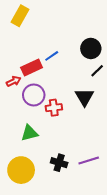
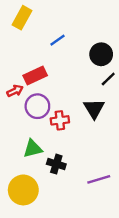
blue line: (52, 56) -> (57, 40), moved
black cross: (59, 163) -> (56, 164), moved

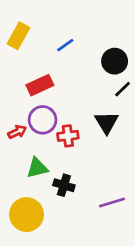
yellow rectangle: (22, 18) -> (19, 36), moved
red arrow: (15, 91) -> (17, 132), moved

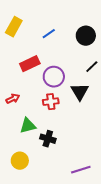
black circle: (115, 61) -> (86, 36), moved
purple circle: (43, 120) -> (54, 77), moved
purple line: (112, 203) -> (81, 170), moved
yellow circle: (27, 215) -> (20, 161), size x0.7

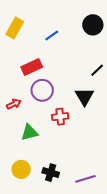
black circle: (86, 36) -> (93, 25), moved
purple circle: (54, 77) -> (42, 90), moved
red cross: (51, 102) -> (60, 117), moved
black cross: (48, 139) -> (51, 173), moved

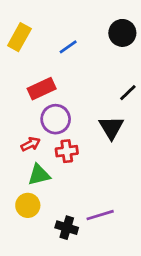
red arrow: (14, 104) -> (31, 144), moved
red cross: (60, 117) -> (67, 151), moved
yellow circle: (21, 169) -> (28, 205), moved
purple line: (85, 179) -> (100, 215), moved

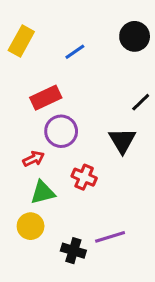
red cross: (67, 151) -> (84, 177), moved, turned 30

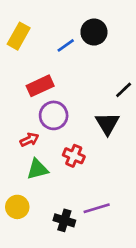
black circle: (135, 36) -> (94, 32), moved
yellow circle: (31, 226) -> (17, 207), moved

